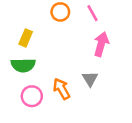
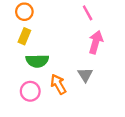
orange circle: (60, 12) -> (24, 12), moved
green semicircle: (23, 65) -> (37, 61), moved

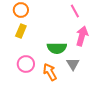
green semicircle: (37, 61) -> (57, 48), moved
pink circle: (30, 91) -> (26, 64), moved

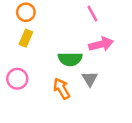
pink arrow: (82, 36) -> (101, 44), turned 60
pink circle: (26, 64) -> (17, 79), moved

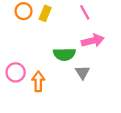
yellow rectangle: (26, 38) -> (45, 13), moved
orange arrow: (62, 89) -> (38, 81), moved, turned 30

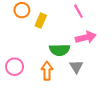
yellow rectangle: (45, 13) -> (41, 21), moved
orange arrow: (38, 81) -> (47, 71), moved

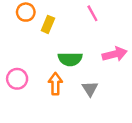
pink arrow: (86, 37) -> (115, 54), moved
gray triangle: (76, 67) -> (90, 89), moved

